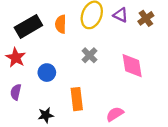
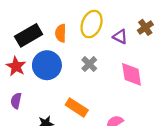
purple triangle: (121, 15) -> (120, 37), moved
blue circle: (47, 73) -> (47, 65), moved, size x1.6
orange rectangle: (77, 99) -> (77, 108), turned -50

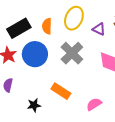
gray cross: (89, 64) -> (72, 53), size x1.6

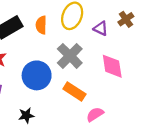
blue circle: (35, 54) -> (37, 75), moved
orange rectangle: (61, 91) -> (74, 91), moved

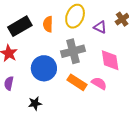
gray cross: (70, 56) -> (73, 51), turned 30
pink semicircle: (95, 114) -> (99, 83), moved, turned 63

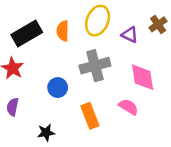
blue circle: (44, 68) -> (58, 88), size x0.6
orange rectangle: (77, 82) -> (90, 116), moved, turned 36

